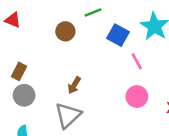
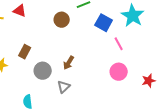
gray circle: (24, 95) -> (43, 71), moved
gray triangle: (68, 115) -> (64, 87), size x0.6

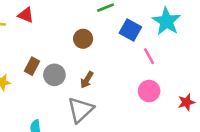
brown circle: (62, 20) -> (83, 39), moved
gray circle: (43, 71) -> (54, 75), moved
gray triangle: (64, 87) -> (81, 110), size x1.6

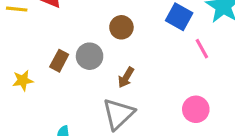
gray circle: (54, 75) -> (90, 56), moved
pink circle: (149, 91) -> (196, 109), moved

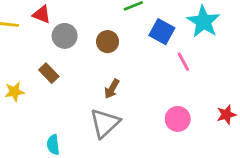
gray circle: (90, 56) -> (65, 36), moved
brown rectangle: (59, 61) -> (49, 73), turned -72

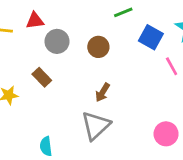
red triangle: (42, 14) -> (35, 21), turned -30
pink circle: (178, 119) -> (166, 134), moved

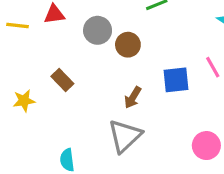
blue square: (151, 37) -> (176, 80), moved, turned -35
gray circle: (57, 41) -> (98, 30), moved

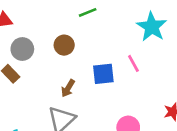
gray circle: (98, 30) -> (22, 49), moved

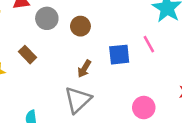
gray circle: (22, 49) -> (47, 18), moved

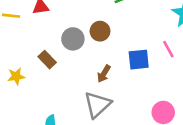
gray circle: (47, 18) -> (73, 39), moved

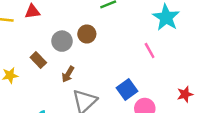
blue square: (139, 60) -> (127, 90), moved, turned -30
brown arrow: (104, 74) -> (68, 74), moved

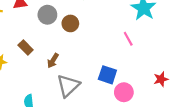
gray circle: (62, 41) -> (47, 15), moved
blue square: (127, 90) -> (107, 75), turned -36

